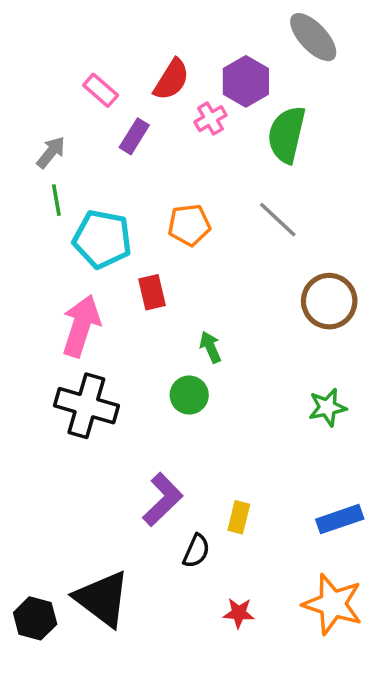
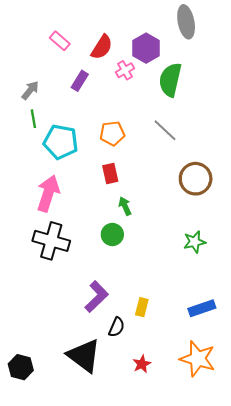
gray ellipse: (313, 37) -> (186, 22), turned 32
pink rectangle: (101, 90) -> (60, 41), moved
red rectangle: (152, 292) -> (110, 173), moved
black triangle: (102, 599) -> (84, 356), moved
red star: (239, 613) -> (142, 364), turned -30

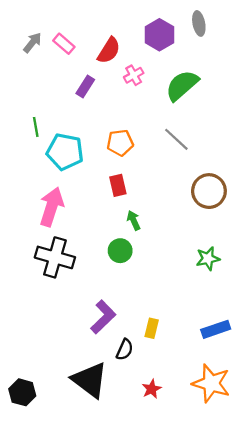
gray ellipse: (186, 22) -> (199, 23), size x0.7
purple hexagon: (146, 48) -> (159, 35), moved
green semicircle: (170, 80) -> (182, 85), turned 36
gray arrow: (30, 90) -> (32, 43), moved

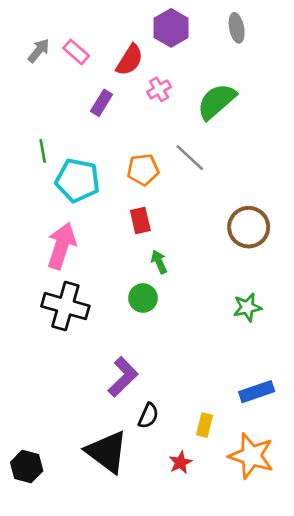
purple hexagon: (159, 35) -> (171, 28), moved
gray line: (176, 139) -> (190, 158), moved
yellow rectangle: (152, 328) -> (205, 425), moved

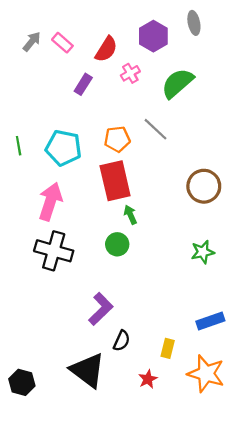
purple hexagon: (171, 28) -> (153, 36), moved
green line: (43, 151) -> (19, 146), moved
red rectangle: (140, 220) -> (115, 181), size x1.8

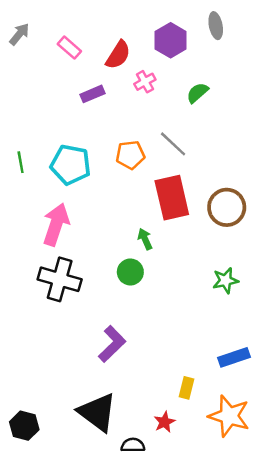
gray arrow: (32, 42) -> (19, 34), moved
green semicircle: (177, 83) -> (197, 93), size x0.6
purple rectangle: (83, 84) -> (93, 94), turned 35
red rectangle: (115, 181) -> (172, 198), moved
black semicircle: (122, 341) -> (133, 445), moved, turned -115

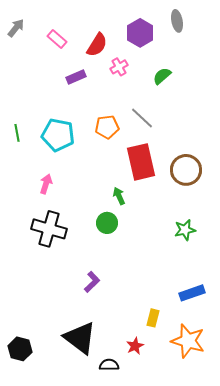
pink arrow: (56, 224) -> (46, 184), size x0.6
purple L-shape: (112, 344) -> (92, 282), size x0.7

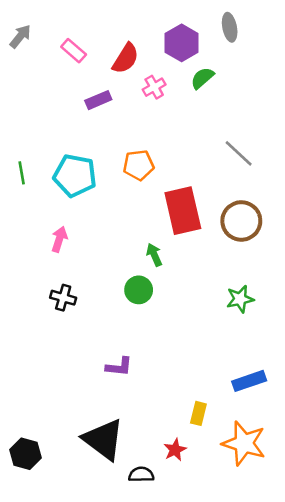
green semicircle: (162, 76) -> (202, 78), moved
gray line: (142, 118) -> (239, 153), moved
black cross: (49, 229) -> (63, 298), size x0.6
purple L-shape: (92, 282) -> (119, 367), turned 50

